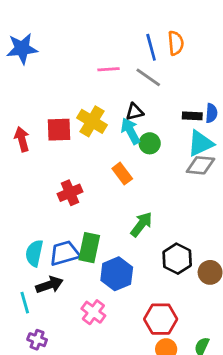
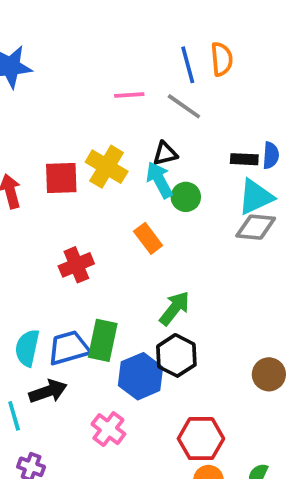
black hexagon: (177, 259) -> (176, 355), moved

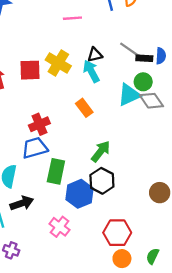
gray line: (184, 106) -> (130, 50), moved
green circle: (186, 197) -> (143, 82), moved
cyan triangle: (256, 197) -> (129, 95), moved
gray diamond: (256, 227) -> (151, 101), turned 50
blue trapezoid: (69, 348) -> (35, 148), moved

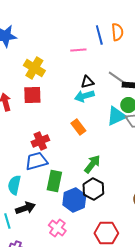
pink line: (72, 18) -> (78, 50), moved
yellow cross: (58, 63) -> (34, 68), moved
cyan arrow: (91, 71) -> (84, 96), turned -78

